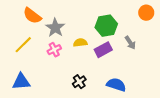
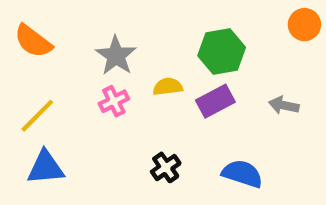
orange semicircle: (32, 16) -> (33, 41), moved
gray arrow: (130, 43) -> (284, 105), moved, turned 136
yellow line: (23, 45) -> (37, 116), moved

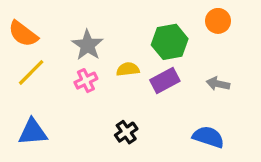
orange circle: (304, 25) -> (218, 21), moved
yellow line: (37, 116) -> (31, 72), moved
blue semicircle: (242, 174) -> (208, 137), moved

